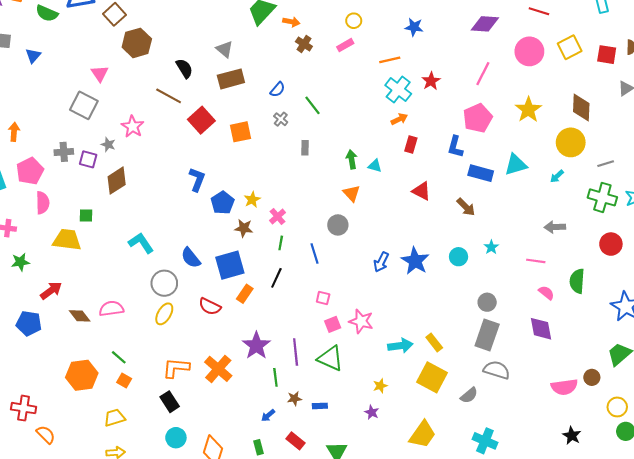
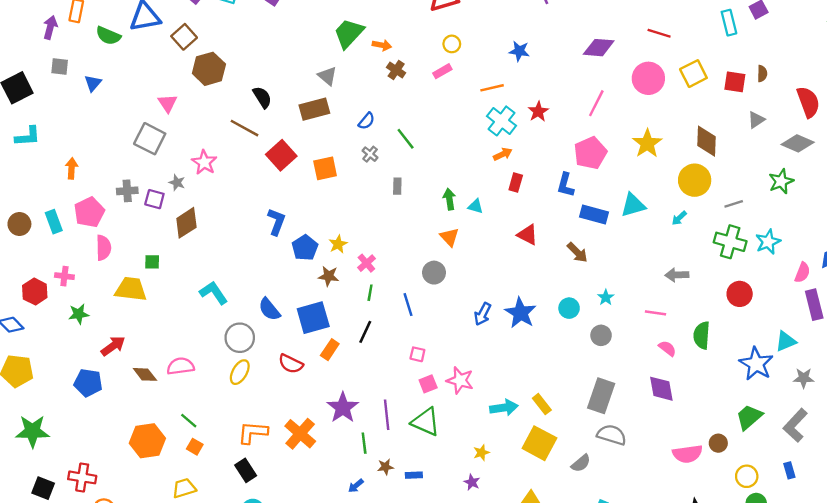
gray triangle: (225, 49) -> (327, 76), moved
gray circle: (487, 302) -> (601, 335), moved

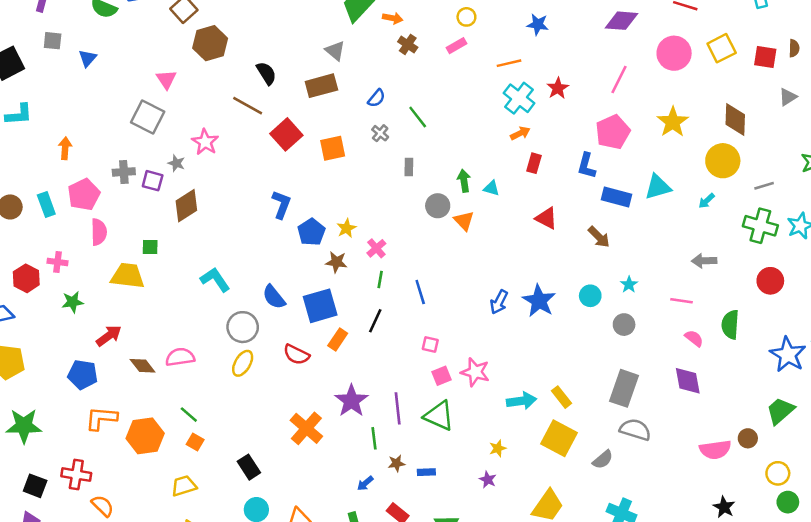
gray circle: (434, 273) -> (438, 206), moved
orange L-shape: (253, 432) -> (101, 418), moved

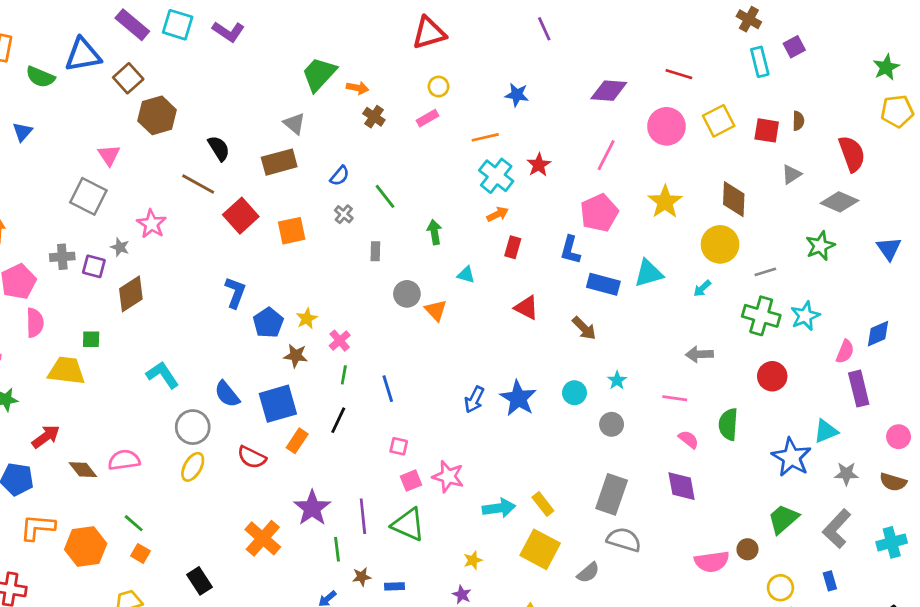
green arrow: (464, 181) -> (434, 232), moved

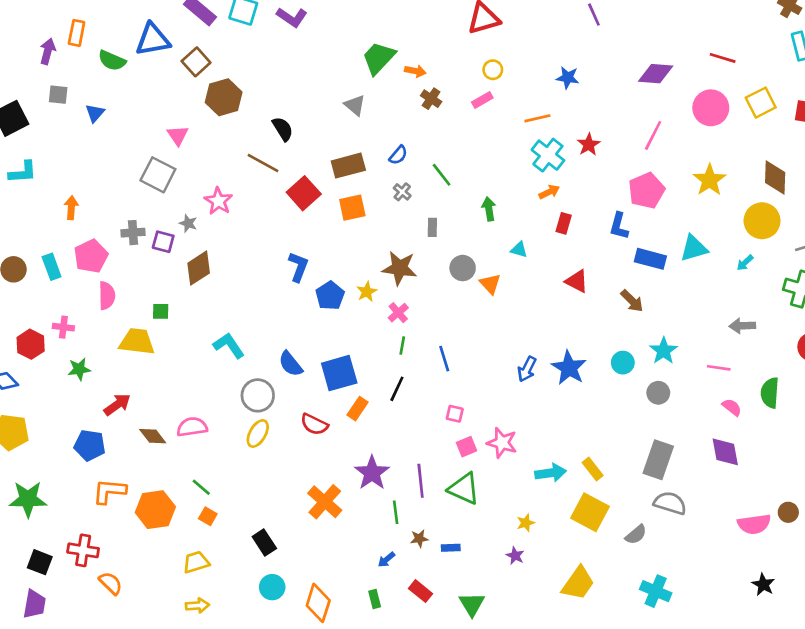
brown rectangle: (279, 162) -> (348, 166), moved
brown star: (296, 356) -> (400, 268), moved, size x1.5
cyan star: (617, 380) -> (664, 351), size x1.5

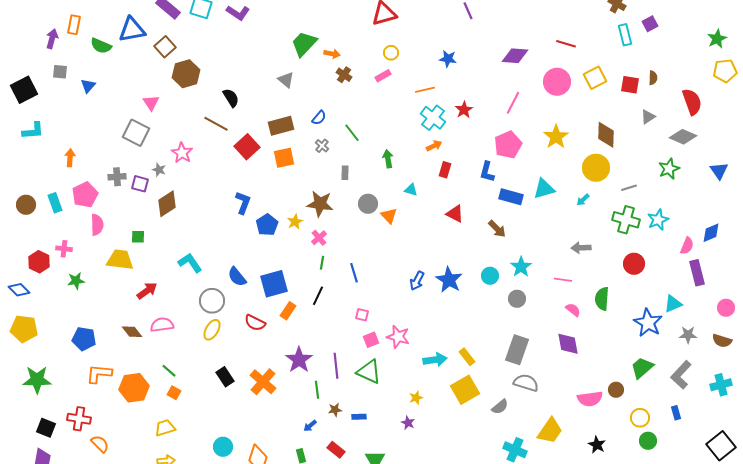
red arrow: (117, 405) -> (147, 291), moved
yellow square: (590, 512) -> (465, 390), turned 32
black rectangle: (264, 542) -> (225, 377), moved
yellow trapezoid: (578, 583) -> (550, 431), moved

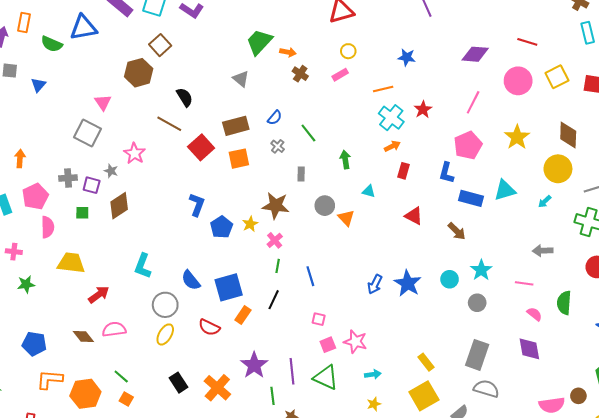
brown square: (165, 47) -> (160, 45), moved
green square: (138, 237) -> (82, 213), moved
cyan L-shape: (190, 263) -> (143, 266), turned -125
cyan arrow: (435, 360) -> (373, 374), moved, size x0.7

